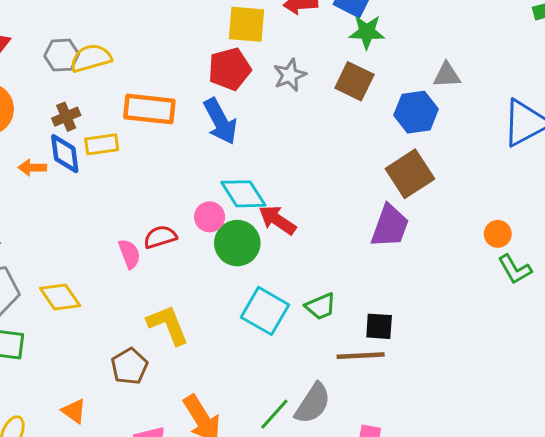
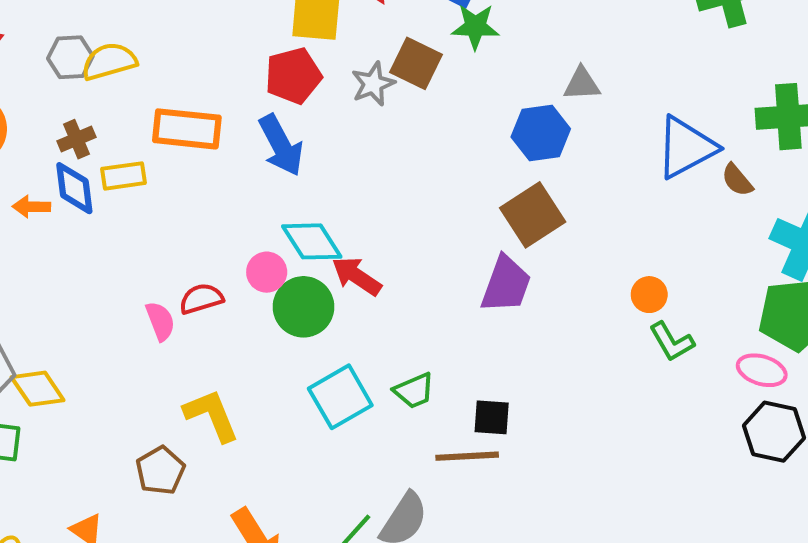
brown square: (354, 81) -> (416, 63), moved
yellow diamond: (60, 297) -> (38, 389), moved
cyan square: (265, 311) -> (340, 397), turned 30

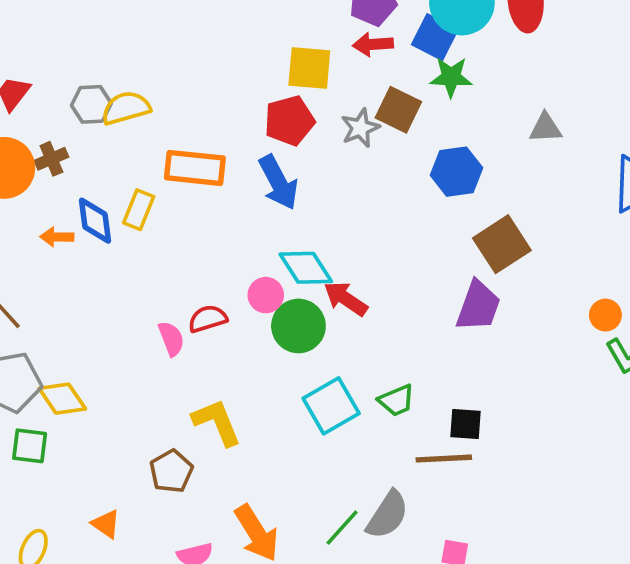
blue hexagon: (541, 133) -> (456, 172), moved
brown cross: (76, 139) -> (51, 159), moved
yellow rectangle: (123, 176) -> (139, 210), turned -60

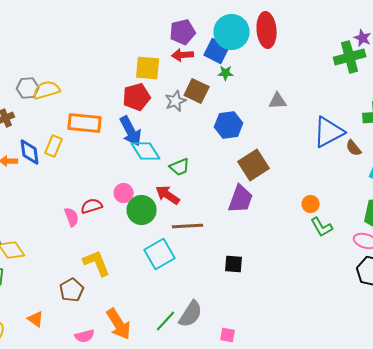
green star: (451, 77) -> (226, 73), size x0.7
cyan diamond: (306, 268) -> (146, 151), moved
green trapezoid: (397, 400) -> (180, 167), moved
brown line: (444, 459) -> (188, 226), moved

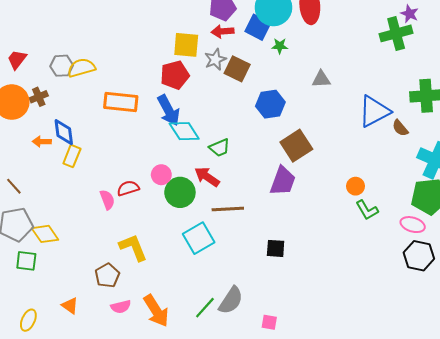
green star: (226, 73) -> (280, 46), moved
gray star: (176, 101) -> (215, 59), moved
yellow rectangle: (54, 146) -> (72, 156), moved
pink semicircle: (85, 336) -> (121, 307), moved

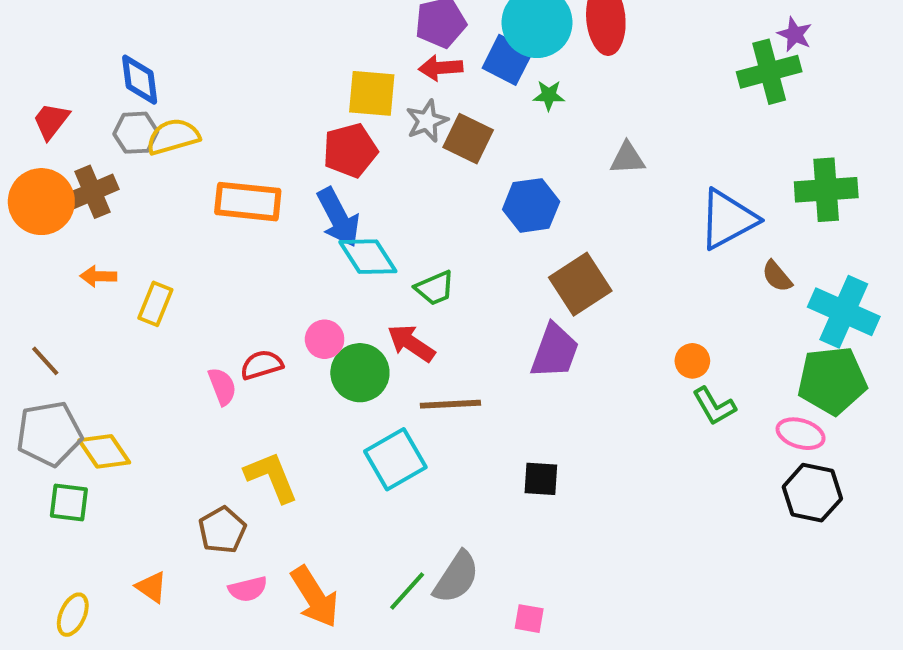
brown cross: (39, 97) -> (92, 192), size x1.4
brown semicircle: (400, 128) -> (777, 276), moved
blue diamond: (64, 132) -> (140, 80), moved

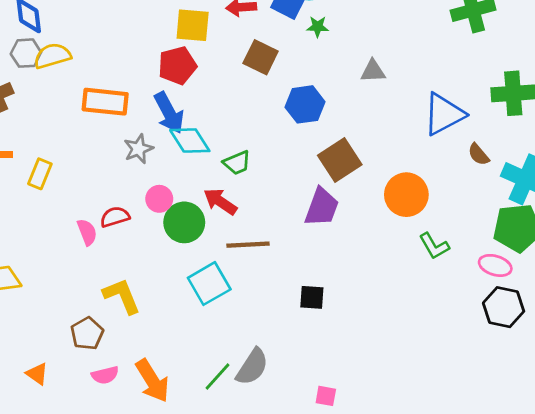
gray star: (427, 121) -> (138, 149), moved
orange circle: (692, 361) -> (406, 195), moved, size x1.8
pink square: (529, 619) -> (326, 396), moved

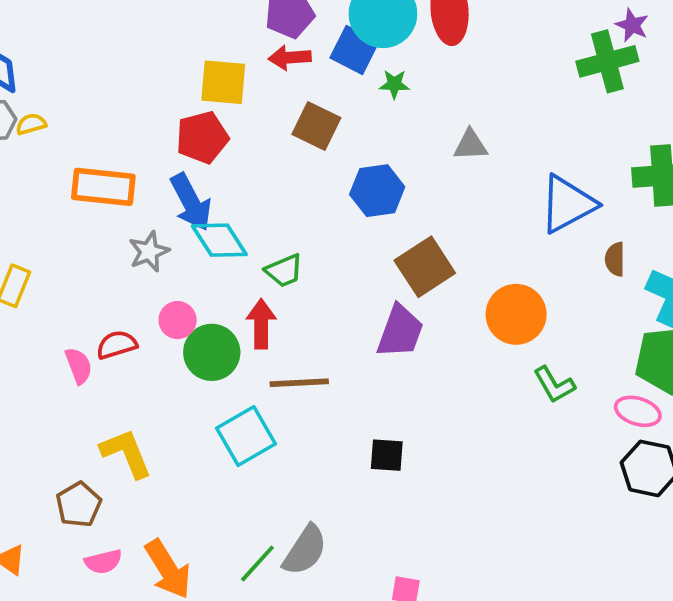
yellow semicircle: (52, 56) -> (31, 124), size x0.6
brown semicircle: (479, 154) -> (615, 259), turned 40
red arrow: (220, 202) -> (261, 324), turned 56

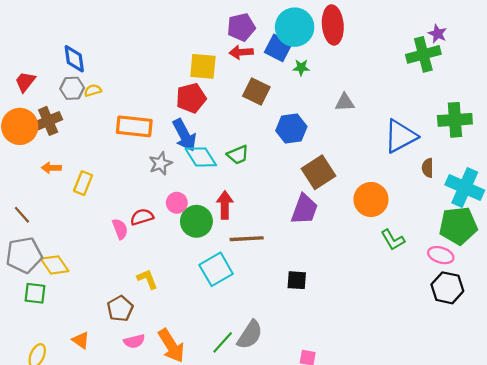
green trapezoid: (284, 271) -> (238, 155), moved
yellow L-shape: (126, 453) -> (147, 279), size x0.7

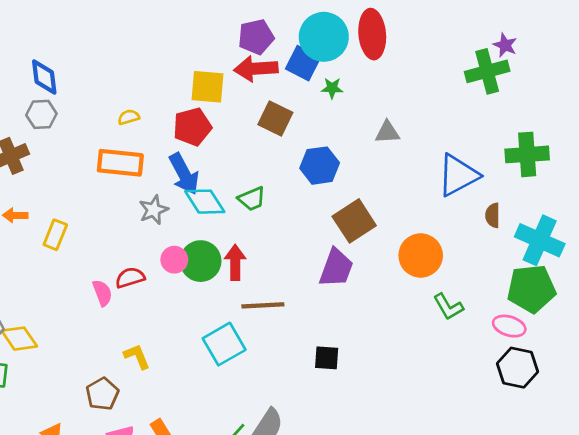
red arrow: (241, 52) -> (256, 69), size x1.4
yellow semicircle: (93, 90) -> (129, 117), moved
green circle: (196, 221) -> (201, 261), moved

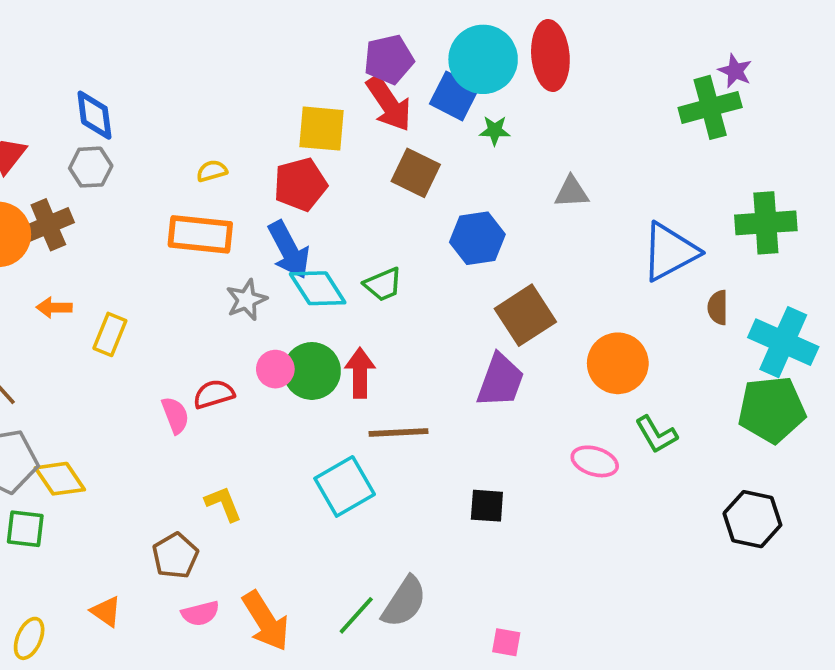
red arrow: (256, 69) -> (389, 104), turned -120
pink ellipse: (509, 326) -> (595, 461), moved

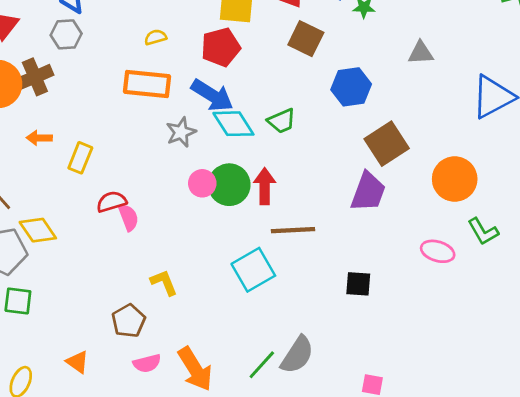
blue arrow: (289, 250) -> (212, 95), turned -30
red semicircle: (214, 394) -> (112, 202), moved
yellow diamond: (60, 479) -> (38, 230), moved

